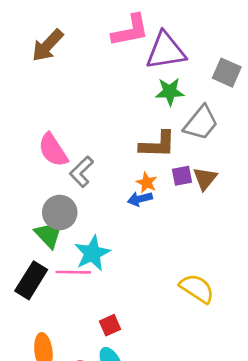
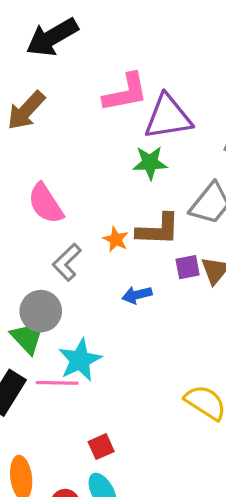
green star: (170, 92) -> (150, 163), moved
pink semicircle: (53, 150) -> (46, 203), moved
orange star: (147, 183) -> (116, 239), moved

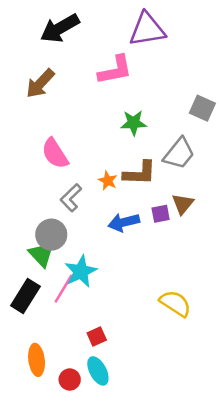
purple triangle: (168, 117) -> (147, 29), moved
purple square: (188, 267) -> (161, 214), moved
blue arrow: (137, 295) -> (124, 222), size x1.4
pink line: (57, 383) -> (64, 289), turned -60

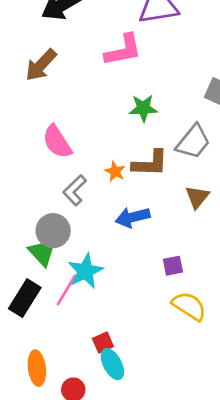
purple square: (161, 214) -> (173, 266), moved
cyan ellipse: (98, 371) -> (112, 364), moved

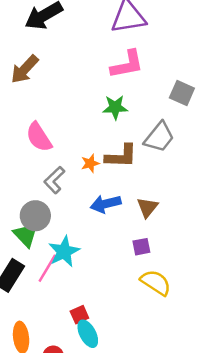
pink L-shape: (123, 50) -> (127, 64), moved
orange star: (115, 171) -> (90, 163), turned 30
brown triangle: (197, 197) -> (147, 207), moved

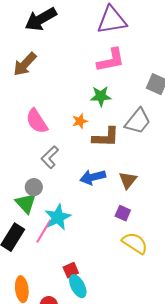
orange star: (90, 163) -> (80, 121), moved
gray circle: (35, 216) -> (34, 187), size x0.7
purple square: (141, 247) -> (123, 213), turned 35

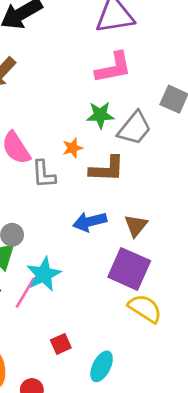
gray trapezoid: (138, 121) -> (134, 128), moved
gray L-shape: (50, 157) -> (44, 174), moved, turned -50
purple square: (123, 213) -> (129, 269), size x2.0
cyan ellipse: (78, 286) -> (102, 366), moved, turned 55

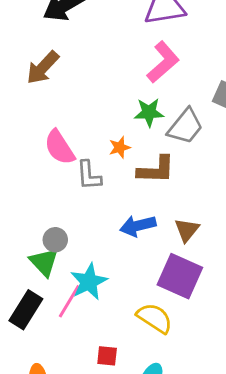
pink L-shape: (113, 68) -> (163, 62), turned -30
yellow semicircle: (145, 308) -> (155, 318), moved
red square: (61, 344) -> (107, 356), turned 30

